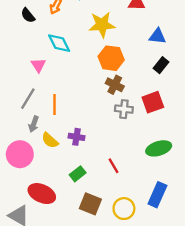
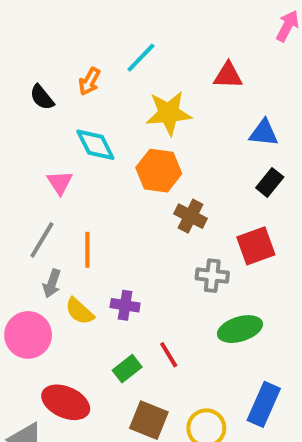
orange hexagon: (111, 58) -> (159, 171), moved
gray cross: (124, 109) -> (212, 276), moved
green ellipse: (159, 148) -> (240, 329), moved
red line: (114, 166) -> (169, 355), moved

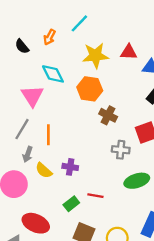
red triangle: (228, 75) -> (129, 52), moved
pink triangle: (60, 182) -> (32, 96), size x1.5
red line: (169, 355) -> (95, 196), turned -49

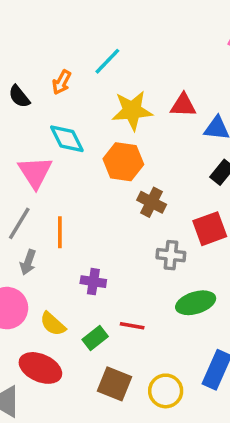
yellow semicircle: (44, 170) -> (53, 324), moved

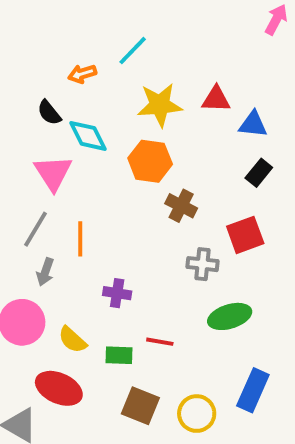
orange arrow: (62, 82) -> (82, 74), turned 45
black semicircle: (19, 96) -> (49, 113), moved
green rectangle: (95, 338) -> (119, 355), turned 40

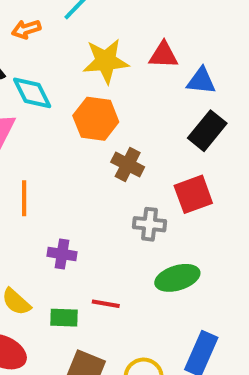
black rectangle: (259, 173) -> (207, 131), size x1.4

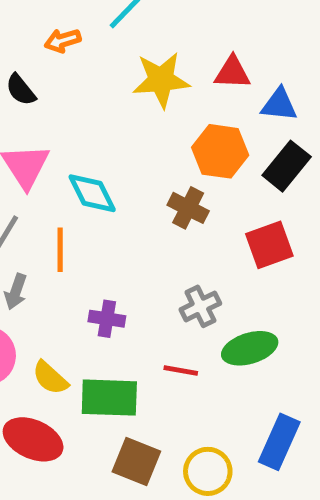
cyan diamond: (32, 93) -> (92, 193), moved
orange hexagon: (96, 119) -> (220, 151), moved
gray cross: (150, 224) -> (200, 306), moved, turned -32
red line: (106, 304) -> (181, 370), moved
green rectangle: (64, 318) -> (109, 398), size x1.6

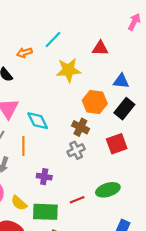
red triangle: (232, 73) -> (100, 48), moved
gray cross: (200, 306) -> (76, 150), moved
red line: (181, 370) -> (77, 200), turned -32

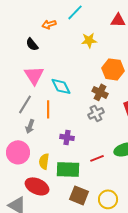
yellow star: (68, 70) -> (89, 40), size x0.7
yellow semicircle: (19, 203) -> (44, 161), turned 56

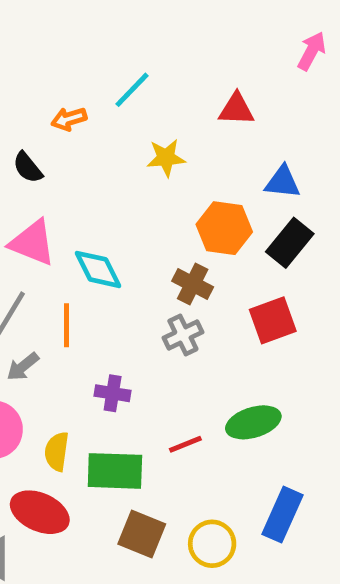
pink triangle: (34, 75) -> (32, 243), turned -35
gray arrow: (30, 126) -> (23, 367), turned 32

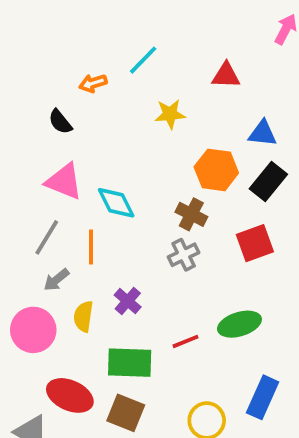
purple cross: (113, 393) -> (128, 301), turned 32
yellow semicircle: (57, 452) -> (83, 316), moved
brown square: (142, 534) -> (126, 413), moved

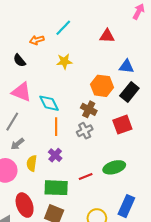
yellow star: (170, 114) -> (64, 61), moved
orange line: (91, 247) -> (56, 127), moved
red ellipse: (70, 395) -> (25, 205), turned 45

